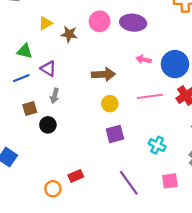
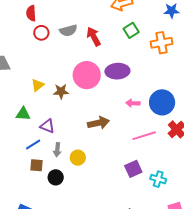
pink circle: (100, 21) -> (87, 75), size x1.4
blue line: (21, 78) -> (33, 145), moved
yellow circle: (110, 104) -> (78, 158), moved
brown square: (30, 109) -> (36, 165), turned 32
purple square: (115, 134) -> (133, 169), moved

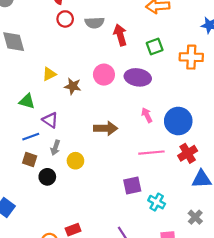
green square: (131, 30) -> (155, 46), moved
pink circle: (87, 75) -> (104, 75), size x0.7
pink arrow: (133, 103) -> (147, 115), turned 48

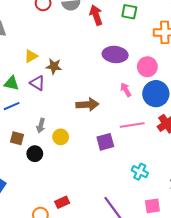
green square: (155, 46) -> (129, 12), moved, turned 35
pink circle: (104, 75) -> (147, 67), moved
purple triangle: (50, 120) -> (37, 83), moved
blue line: (31, 137) -> (12, 106), moved
purple square: (132, 186) -> (105, 142), moved

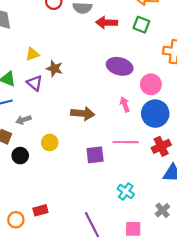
red arrow: (96, 15) -> (107, 23), turned -78
gray arrow: (41, 126) -> (23, 120), moved, turned 48

